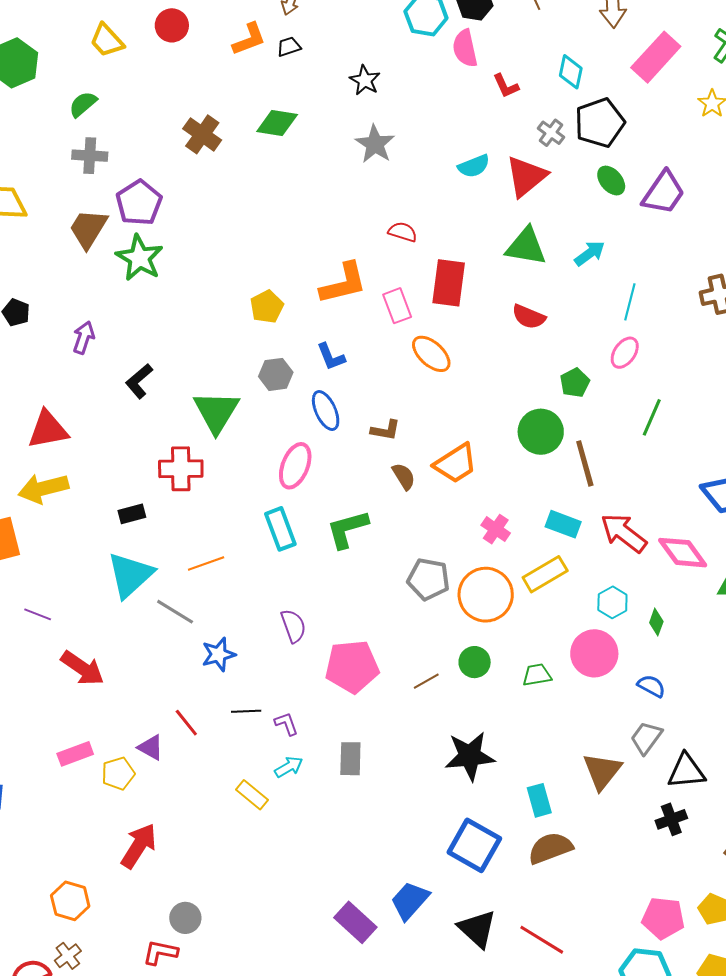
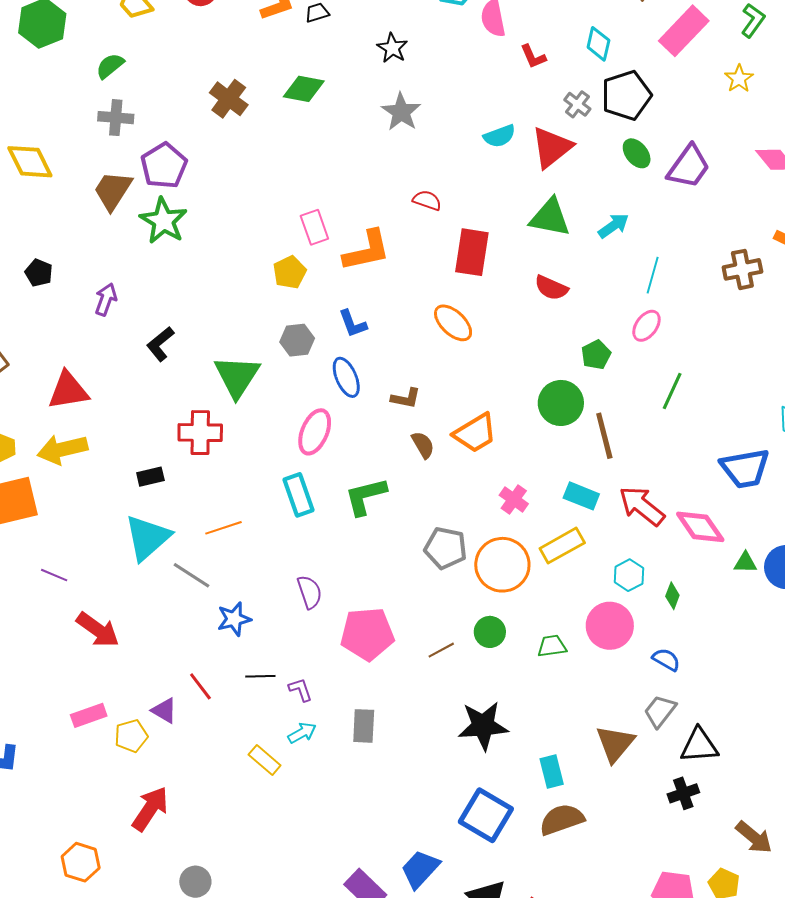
pink rectangle: (397, 306) -> (314, 227), moved

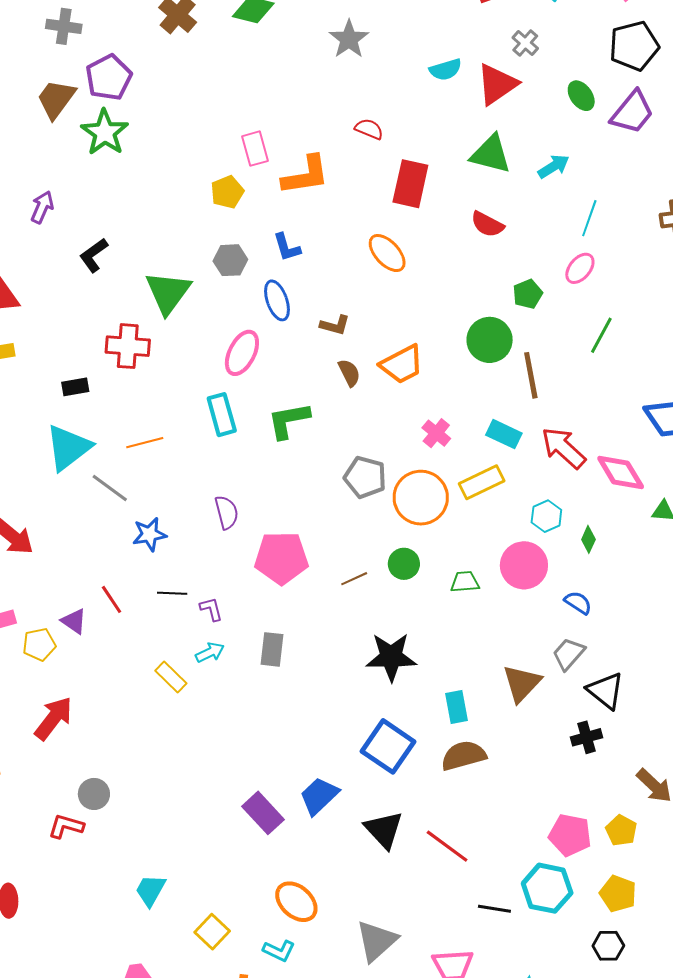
black pentagon: (626, 95) -> (634, 46), moved
black triangle: (699, 745) -> (606, 691), turned 39

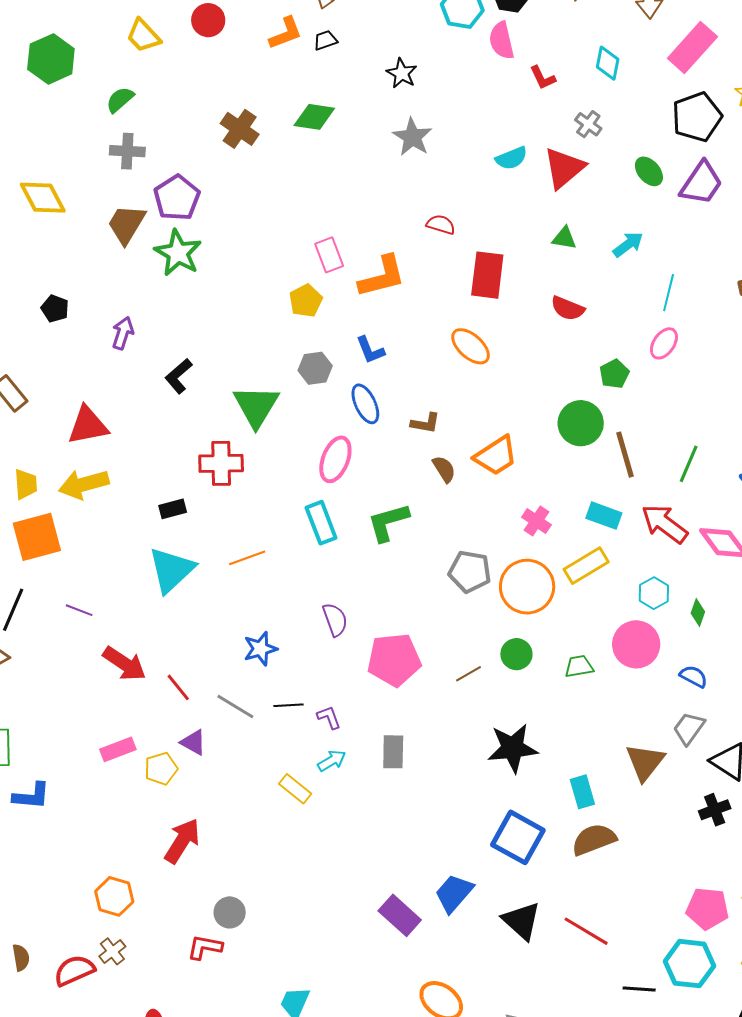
green triangle: (491, 154) -> (564, 238), size x0.6
green line: (601, 335) -> (689, 464), moved
gray line: (110, 488) -> (235, 706), moved
red line: (112, 599) -> (178, 687), moved

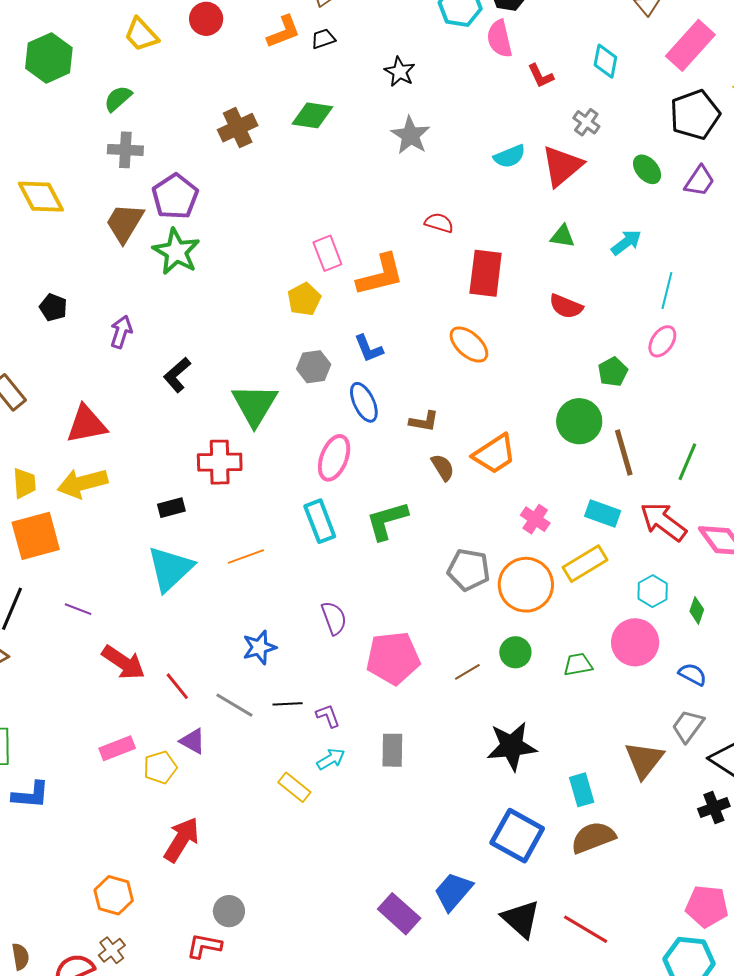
brown cross: (240, 129) -> (238, 128), turned 30
purple trapezoid: (701, 183) -> (700, 181), size x0.7

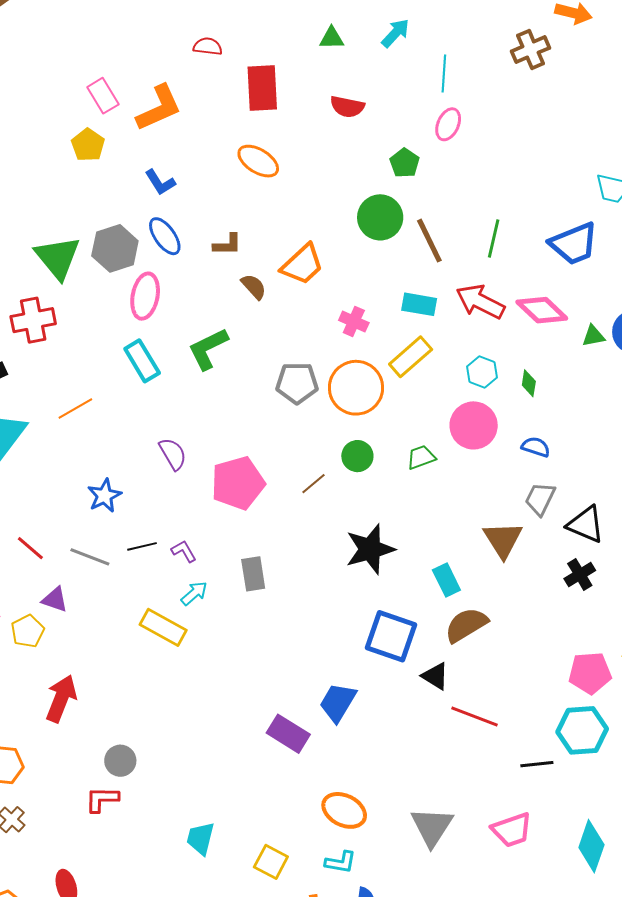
gray hexagon: (314, 367) -> (115, 248), moved, size x1.4
yellow rectangle: (294, 787) -> (163, 627), size x1.4
black triangle: (521, 919) -> (435, 676), moved, size x0.7

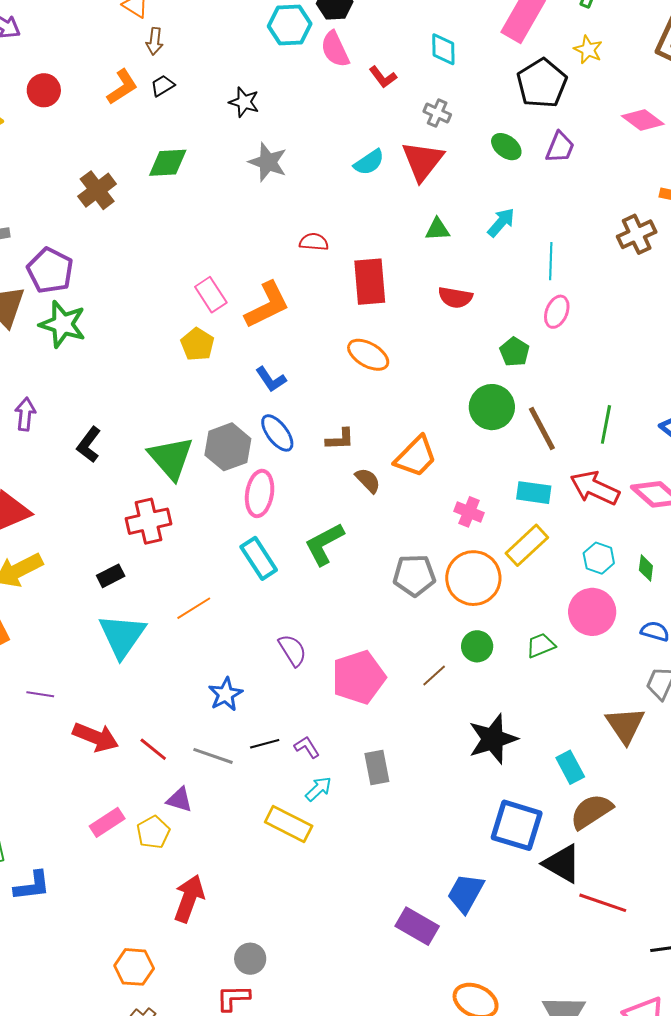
black triangle: (435, 676) -> (562, 864), size x1.4

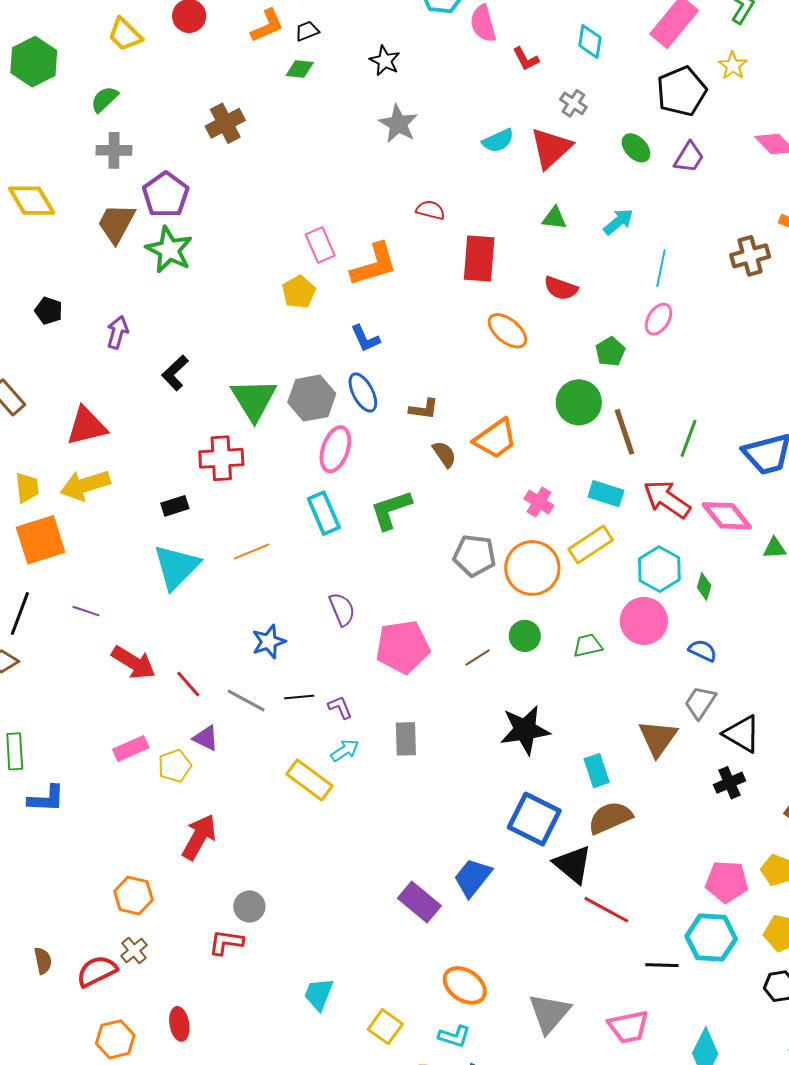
green diamond: (168, 163) -> (300, 69), moved, size x0.7
orange ellipse: (368, 355) -> (507, 331), moved
cyan hexagon: (599, 558) -> (659, 569), size x1.4

